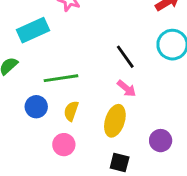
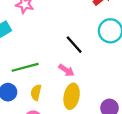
pink arrow: (127, 88) -> (66, 70), moved

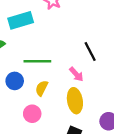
yellow ellipse: (72, 96) -> (75, 101), turned -35

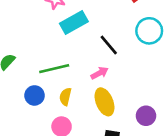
cyan rectangle: (21, 20) -> (74, 23), moved
pink arrow: (76, 74) -> (100, 73), turned -63

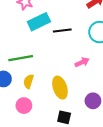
black line: (109, 45) -> (62, 30), moved, turned -60
pink arrow: (100, 73) -> (82, 62), moved

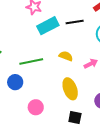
black line: (62, 30) -> (75, 22), moved
yellow semicircle: (28, 81) -> (66, 56), moved, turned 96

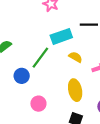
cyan rectangle: (48, 26) -> (61, 36), moved
green line: (31, 61) -> (40, 58), turned -50

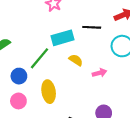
yellow ellipse: (75, 90) -> (49, 92), moved
pink circle: (38, 104) -> (18, 101), moved

